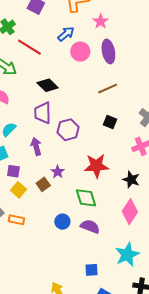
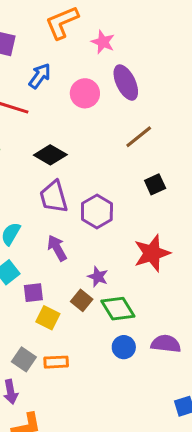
blue arrow: (66, 34) -> (40, 76), moved
black square: (110, 122) -> (155, 184), turned -32
green diamond: (86, 198) -> (118, 309), moved

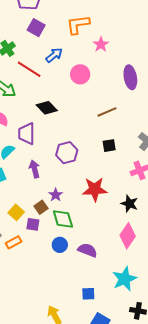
purple ellipse: (126, 83) -> (130, 77), moved
purple trapezoid: (54, 197) -> (27, 134), moved
purple square: (33, 293) -> (33, 224), moved
orange rectangle: (56, 362) -> (14, 242), turned -42

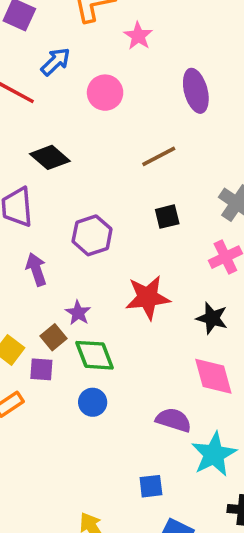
pink diamond: (128, 236) -> (213, 376), turned -45
purple semicircle: (87, 250) -> (174, 420), moved

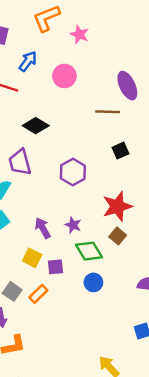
purple ellipse: (196, 91) -> (127, 86), moved
brown line: (159, 156) -> (108, 112), turned 40
purple arrow: (36, 269) -> (43, 228), moved
brown square: (54, 337) -> (118, 236), moved

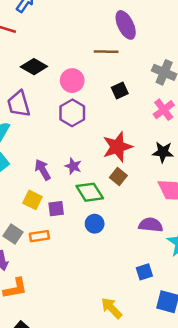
pink circle: (64, 76) -> (72, 81), moved
orange rectangle: (38, 294) -> (39, 236), turned 36

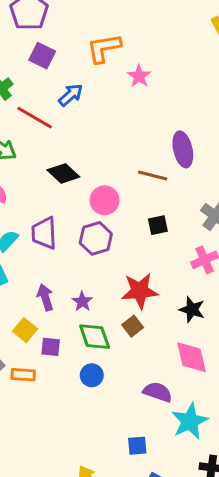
purple trapezoid: (19, 104) -> (44, 233), moved

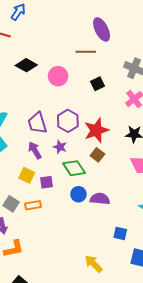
purple trapezoid: (44, 233) -> (37, 123), moved
purple hexagon: (96, 238) -> (68, 121), moved
purple semicircle: (158, 392) -> (100, 199), moved
blue square: (137, 446) -> (120, 233), turned 32

